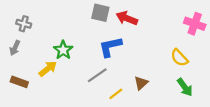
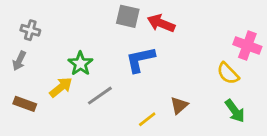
pink cross: (195, 24) -> (247, 46), moved
gray line: (97, 75) -> (100, 96), moved

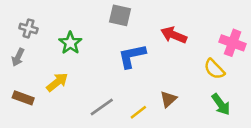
red arrow: (161, 23) -> (174, 35), moved
green star: (80, 64) -> (70, 43), moved
gray line: (100, 96) -> (102, 107), moved

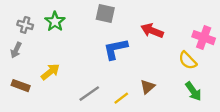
green star: (70, 43) -> (55, 21), moved

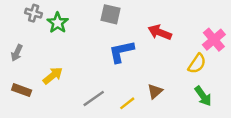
gray cross: (25, 25) -> (34, 13), moved
pink cross: (204, 38) -> (214, 40), turned 30
yellow semicircle: (188, 60) -> (197, 64), turned -102

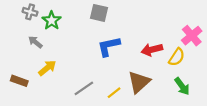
red arrow: (160, 32) -> (152, 50), moved, turned -36
gray arrow: (17, 53) -> (35, 42), moved, turned 104
brown triangle: (155, 91) -> (139, 82), size x1.6

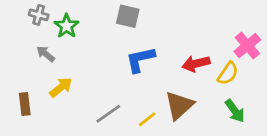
brown rectangle: (19, 81) -> (25, 104), turned 63

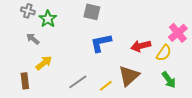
brown rectangle: (25, 104) -> (25, 81), moved

